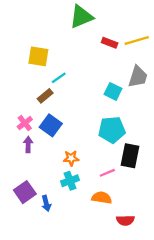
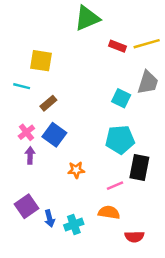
cyan line: (59, 78) -> (22, 86), moved, turned 49
cyan cross: (70, 181) -> (74, 225), moved

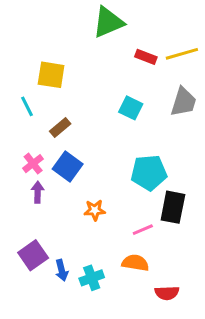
cyan line: (22, 86) -> (27, 106), turned 49
cyan square: (121, 98) -> (131, 108), moved

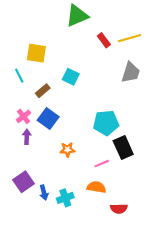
red rectangle: (146, 57) -> (104, 40), turned 32
cyan square: (131, 108) -> (71, 77), moved
black rectangle: (173, 207) -> (123, 147), turned -35

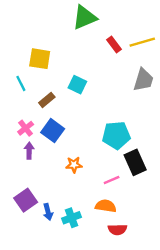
red semicircle: (119, 209) -> (117, 230), moved

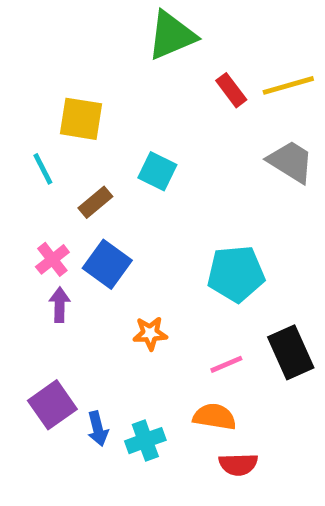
gray trapezoid: (143, 80) -> (291, 162), turned -75
black rectangle: (135, 162) -> (291, 352), moved

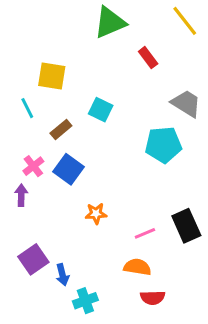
yellow line: (288, 85) -> (185, 21), moved, turned 68
cyan pentagon: (236, 274) -> (163, 145), moved
purple arrow: (60, 305) -> (21, 195), moved
cyan cross: (145, 441) -> (85, 301), moved

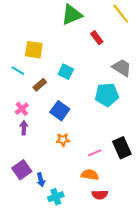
cyan line: (27, 108) -> (18, 71), turned -32
blue square: (69, 169) -> (60, 111), moved
purple arrow: (21, 195) -> (24, 128), moved

